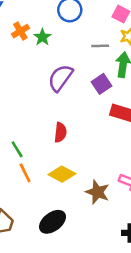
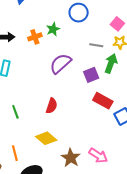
orange cross: (20, 31) -> (35, 37), moved
orange line: (25, 173) -> (15, 153), moved

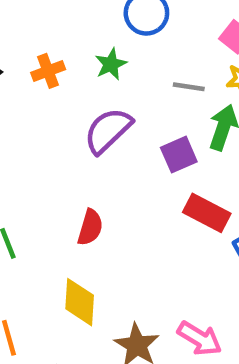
green star: (53, 29) -> (111, 64), moved
yellow diamond: (46, 138) -> (80, 302), turned 55

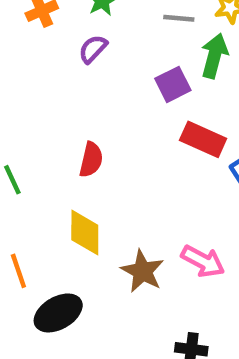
purple semicircle: (108, 131) -> (93, 49), moved, size x0.6

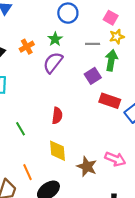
purple semicircle: (93, 49) -> (53, 63), size x1.5

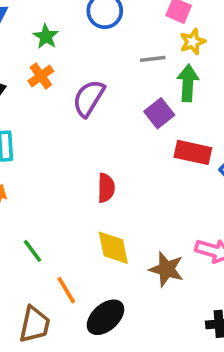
green star: (55, 39) -> (46, 36), moved
green line: (20, 129) -> (33, 251), moved

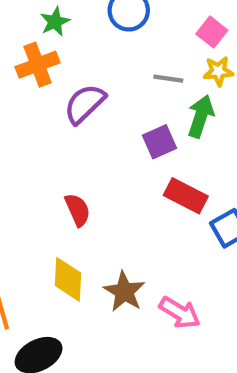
orange cross: (41, 76) -> (38, 65), size x1.4
red semicircle: (106, 188) -> (78, 210), turned -40
brown star: (166, 269) -> (124, 292), moved

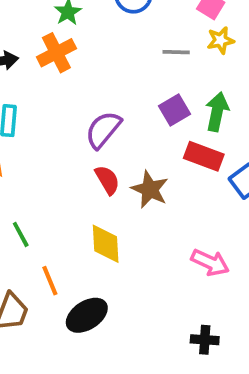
purple semicircle: (85, 104) -> (103, 130), moved
green arrow: (201, 116) -> (217, 112), moved
brown star: (124, 292) -> (150, 189), moved

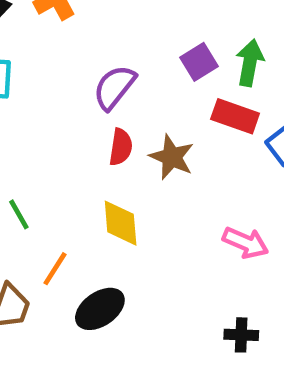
red semicircle: (107, 180) -> (121, 147), turned 40
orange line: (50, 281) -> (55, 269), turned 56

